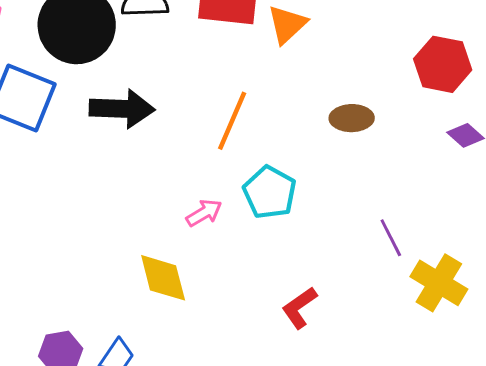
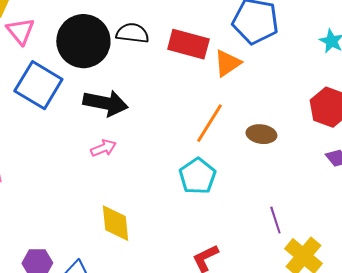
orange line: (232, 121) -> (209, 123), moved
pink arrow: (204, 213) -> (103, 148), moved

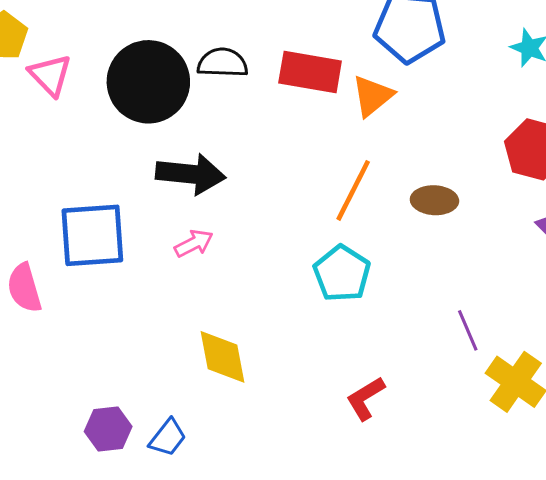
blue square: (38, 85) -> (92, 235), moved, turned -30

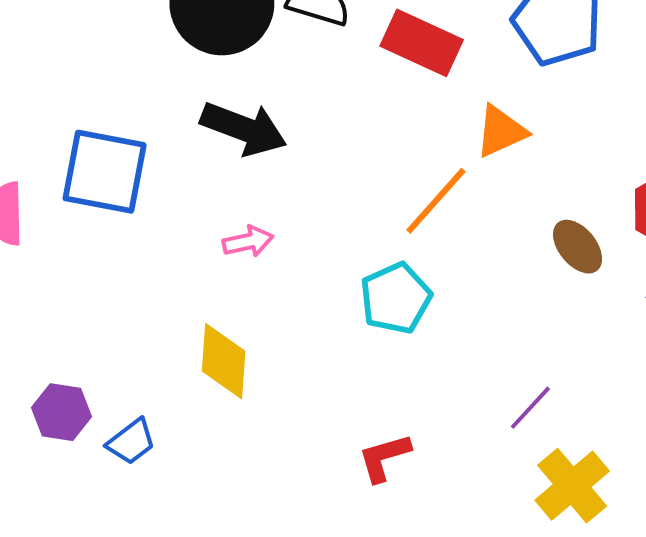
orange triangle: (373, 96) -> (501, 131), moved
brown ellipse: (434, 200) -> (578, 247), moved, turned 33
pink arrow: (194, 243) -> (248, 241), moved
purple line: (468, 330) -> (530, 408), turned 51

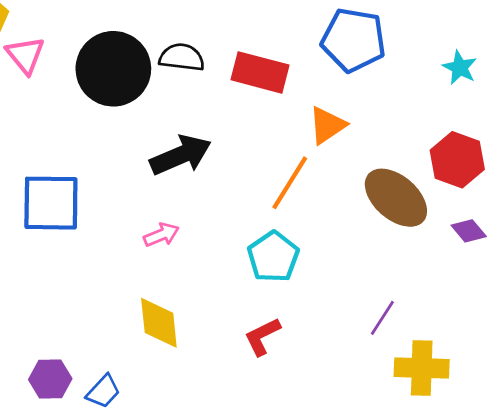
black arrow: (244, 129) -> (181, 155), moved, turned -34
brown ellipse: (578, 247) -> (396, 198), size x1.6
red L-shape: (384, 457) -> (262, 336), moved
yellow cross: (572, 486) -> (422, 368), turned -38

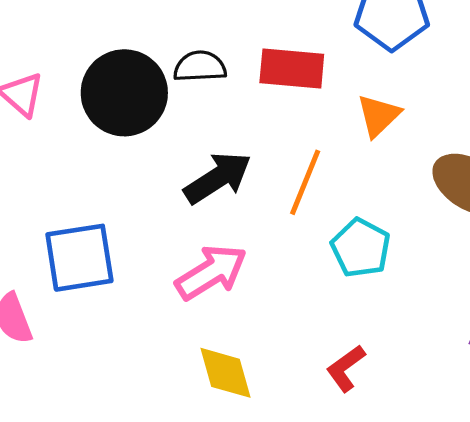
orange line: (290, 183) -> (305, 182), moved
pink arrow: (161, 235) -> (211, 272), size x1.8
cyan pentagon: (273, 257) -> (361, 248), moved

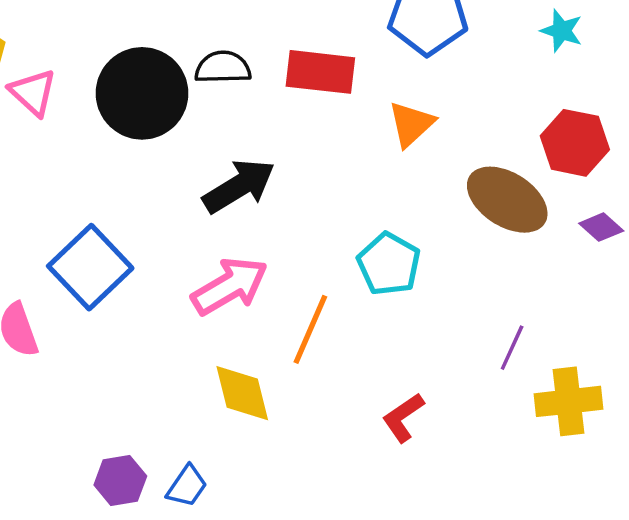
orange line: (305, 182) -> (310, 329), moved
blue square: (79, 258) -> (90, 267), turned -36
red L-shape: (346, 368) -> (403, 417), moved

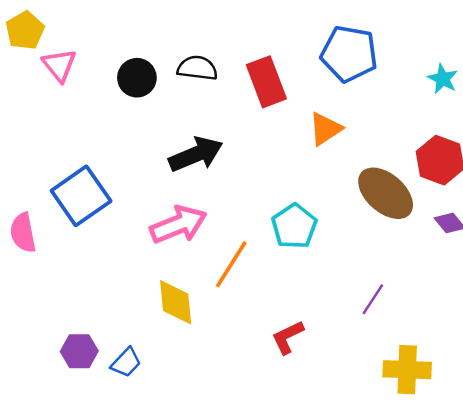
red rectangle: (320, 72) -> (266, 82), turned 54
black circle: (142, 93) -> (137, 78), size x0.6
yellow cross: (569, 401) -> (407, 370), moved

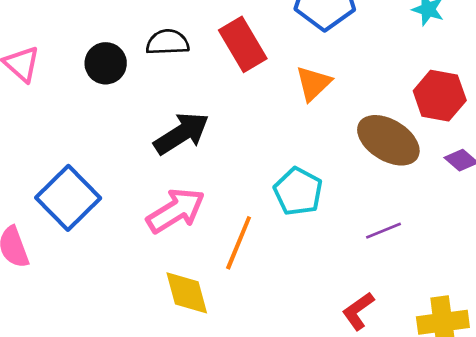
purple line: (373, 299) -> (383, 231), moved, turned 44
red L-shape: (288, 337) -> (358, 311), moved

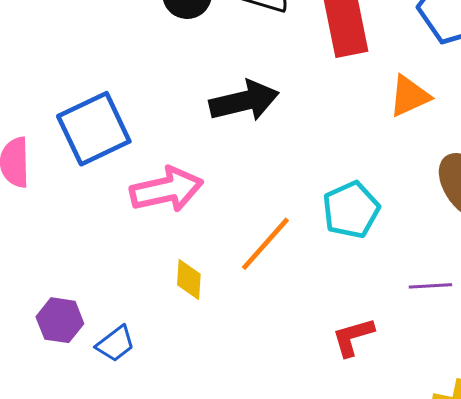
pink arrow: (176, 211) -> (167, 190), moved
yellow diamond: (187, 293) -> (189, 279), size x0.7
red L-shape: (358, 311) -> (353, 337), moved

